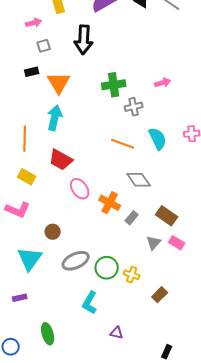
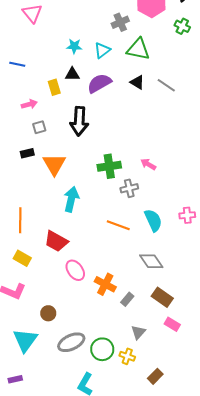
pink arrow: (163, 83) -> (148, 164), moved, turned -133
cyan arrow: (55, 118) -> (71, 199), moved
gray diamond: (139, 180) -> (151, 261), moved
gray triangle: (154, 243) -> (138, 332), moved

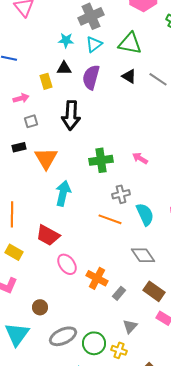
gray cross: (120, 22) -> (91, 16), moved, size x1.4
purple semicircle: (99, 83) -> (91, 77), turned -45
gray cross: (129, 188) -> (121, 194), moved

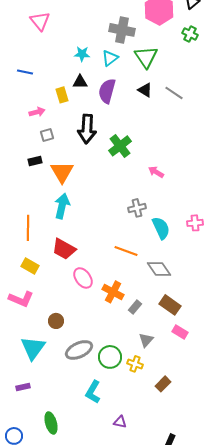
gray cross: (91, 16) -> (122, 30), moved, turned 35
green triangle: (130, 43) -> (146, 57), turned 45
green cross: (101, 160) -> (120, 146), moved, turned -30
cyan arrow: (63, 193) -> (62, 206), moved
orange line: (110, 219) -> (126, 251), moved

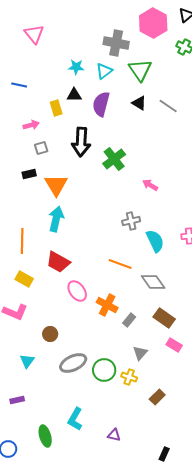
cyan triangle: (33, 348) -> (27, 361), size x0.6
cyan L-shape: (93, 392) -> (75, 419), moved

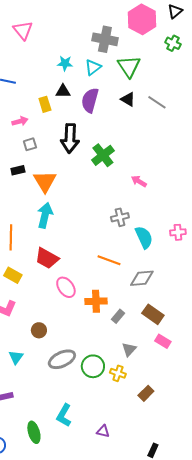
gray diamond: (153, 282) -> (142, 278), turned -60
orange cross: (107, 305) -> (96, 301), turned -30

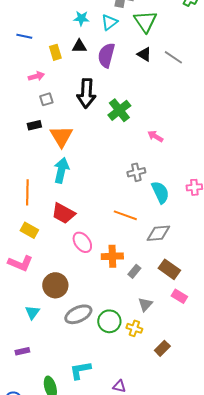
yellow rectangle: (45, 104) -> (55, 52), moved
brown circle: (39, 330) -> (55, 285), size x1.6
cyan L-shape: (64, 415) -> (80, 370), turned 50

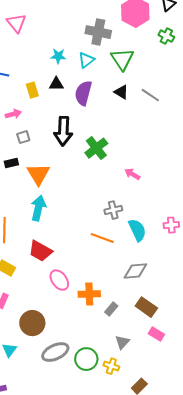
orange line: (125, 215) -> (102, 238), moved

